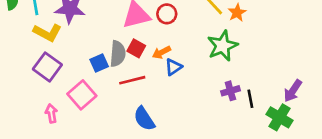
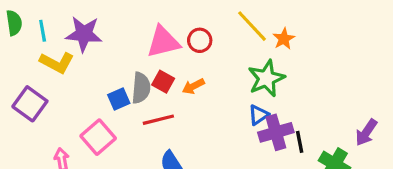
purple square: (47, 67) -> (30, 104), moved
blue triangle: (173, 67) -> (258, 115), moved
purple cross: (230, 91) -> (276, 132), size x1.5
purple arrow: (293, 91) -> (366, 132), moved

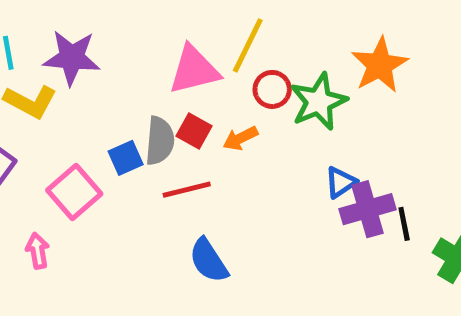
yellow line: (252, 26) -> (248, 45), moved, turned 69
orange star: (284, 39) -> (380, 65), size x1.6
red circle: (200, 40) -> (272, 89), moved
green star: (266, 78) -> (319, 102), moved
pink square: (98, 137) -> (74, 192), moved

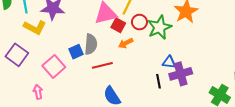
red square: (194, 131) -> (118, 25), moved
blue triangle: (341, 182) -> (169, 62), turned 40
black line: (404, 224) -> (158, 81), moved

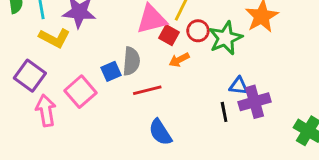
pink arrow: (38, 92) -> (46, 110), moved, size x1.5

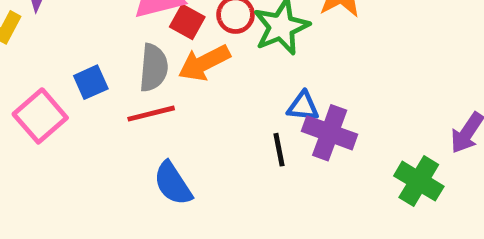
orange arrow: (179, 60) -> (204, 63), size x1.5
gray semicircle: (131, 61) -> (154, 68), moved
purple cross: (254, 102) -> (330, 133), turned 36

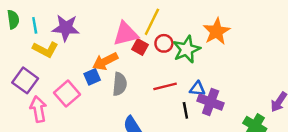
orange arrow: (204, 63) -> (105, 61), moved
gray semicircle: (154, 68) -> (120, 84), moved
red line: (151, 114) -> (165, 86), moved

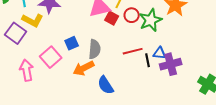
orange arrow: (105, 61) -> (84, 68), moved
purple square: (25, 80) -> (16, 33), moved
purple cross: (211, 102) -> (171, 64), turned -35
black line: (185, 110) -> (148, 60), moved

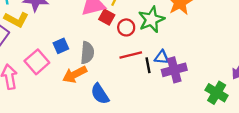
red circle: (132, 15) -> (126, 27), moved

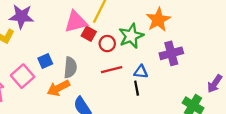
black line: (148, 65) -> (137, 88), moved
purple cross: (174, 70) -> (171, 53), moved

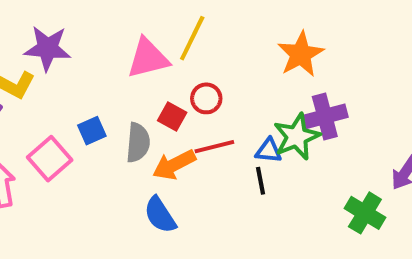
red square: (89, 34) -> (172, 117), moved
green star: (131, 36) -> (297, 137), moved
orange arrow: (58, 88) -> (174, 165), moved

